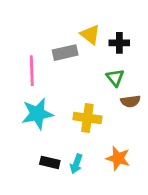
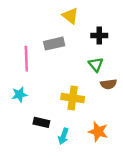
yellow triangle: (90, 35) -> (70, 16), moved
cyan star: (37, 114) -> (19, 95), moved, size x0.6
black rectangle: (50, 162) -> (41, 122), moved

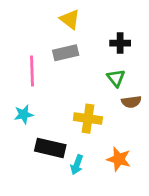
yellow triangle: (70, 16) -> (70, 19), moved
black rectangle: (41, 122) -> (50, 148), size x1.5

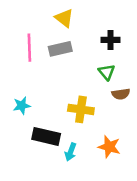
pink line: (32, 71) -> (29, 48), moved

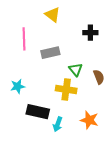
gray rectangle: (60, 49) -> (50, 53), moved
green triangle: (107, 72) -> (76, 69), moved
brown semicircle: (121, 94) -> (99, 77), turned -104

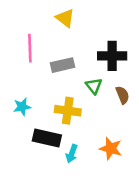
black cross: (90, 33) -> (112, 56), moved, size x1.5
yellow cross: (66, 89) -> (68, 111), moved

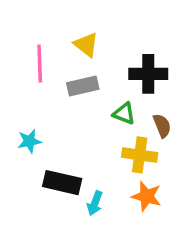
yellow triangle: (65, 18) -> (86, 45), moved
green triangle: (94, 86) -> (124, 114), turned -30
yellow cross: (68, 111) -> (140, 155), moved

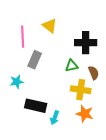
gray rectangle: (83, 86) -> (35, 60), moved, turned -54
green triangle: (124, 114) -> (72, 66), turned -32

